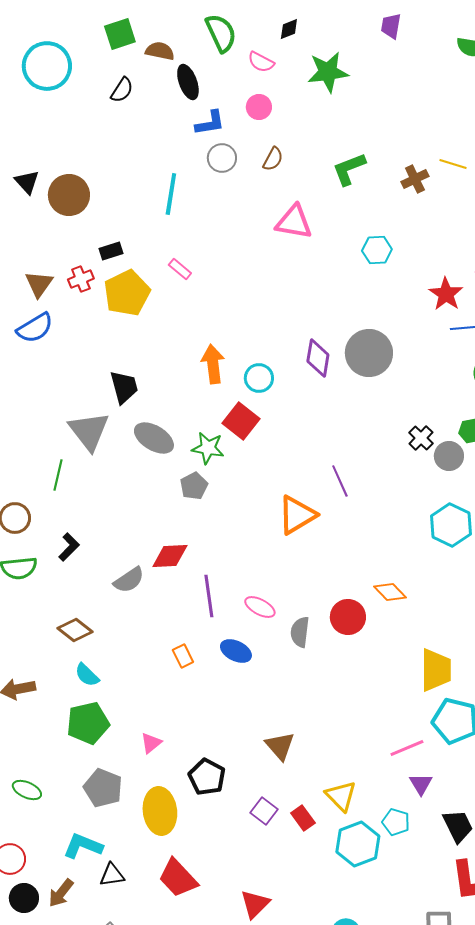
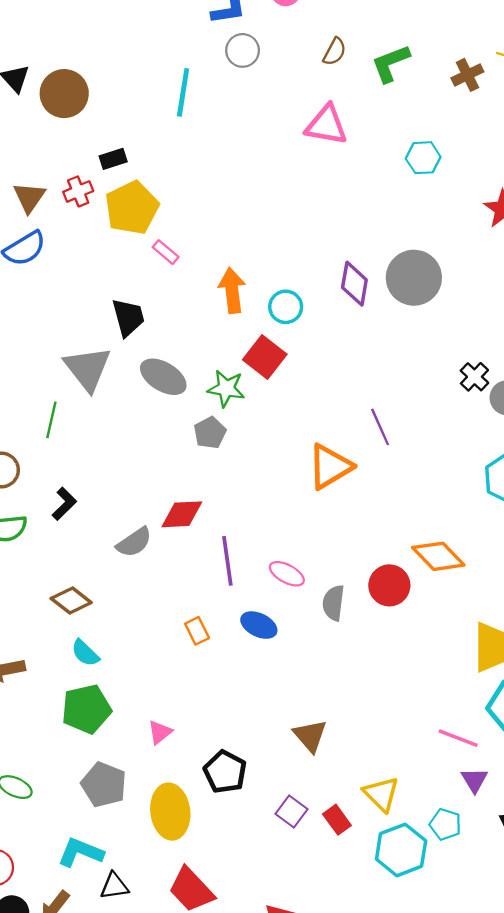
brown semicircle: (273, 159) -> (335, 52), moved
pink rectangle: (180, 269) -> (166, 252), moved
orange diamond: (390, 592) -> (438, 556), size x1.4
pink line: (407, 748) -> (458, 738), turned 44

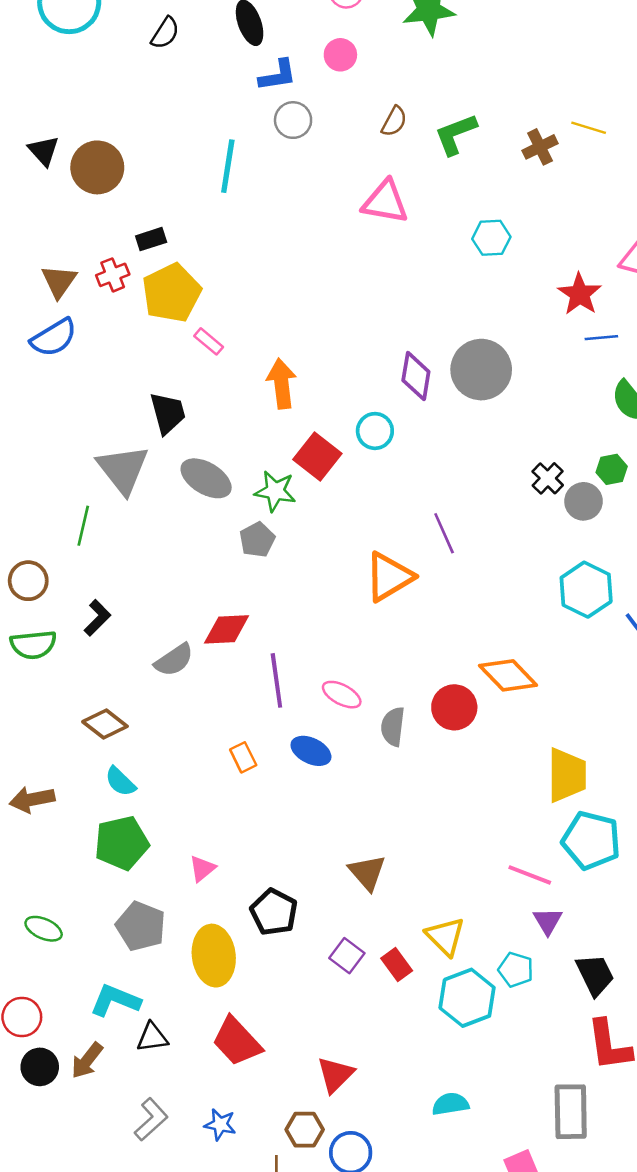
cyan circle: (286, 307) -> (375, 431), moved

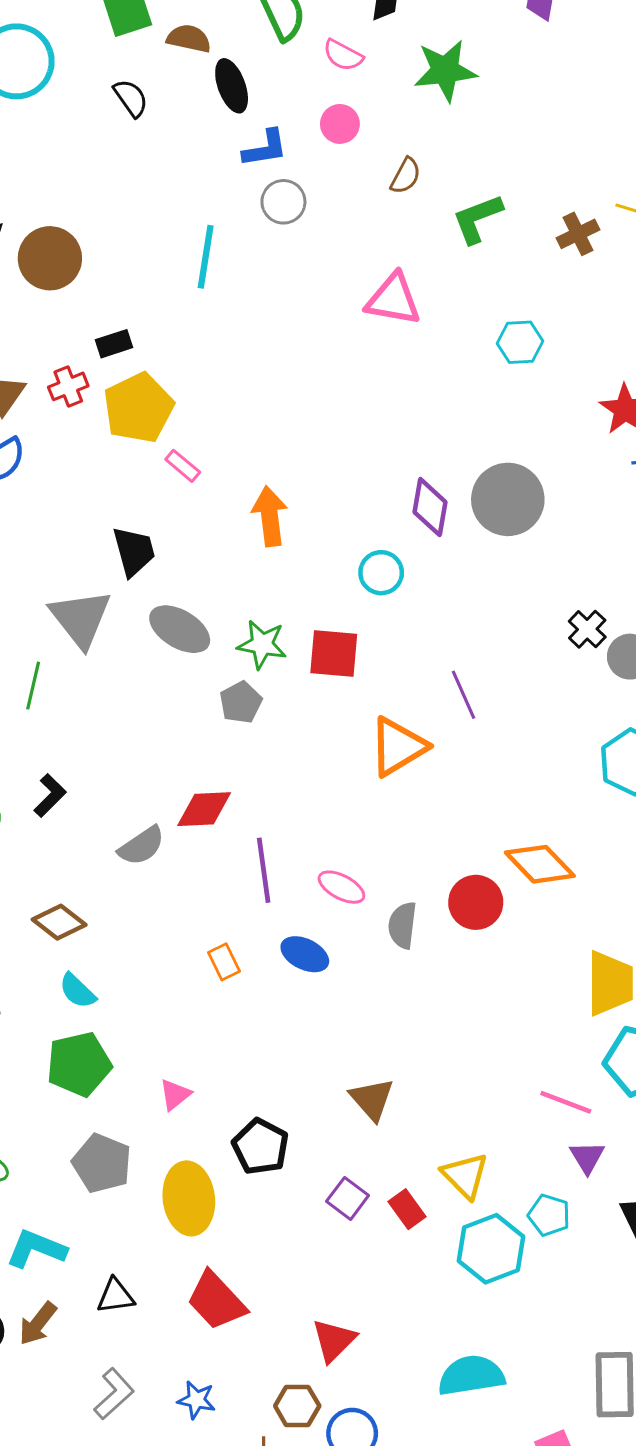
black semicircle: (165, 33) -> (131, 98), turned -68
brown semicircle: (394, 121) -> (406, 176), moved
red square: (317, 457) -> (334, 654), moved, turned -33
cyan L-shape: (115, 1000) -> (36, 1249), moved
cyan semicircle: (450, 1104) -> (471, 1375), size x1.5

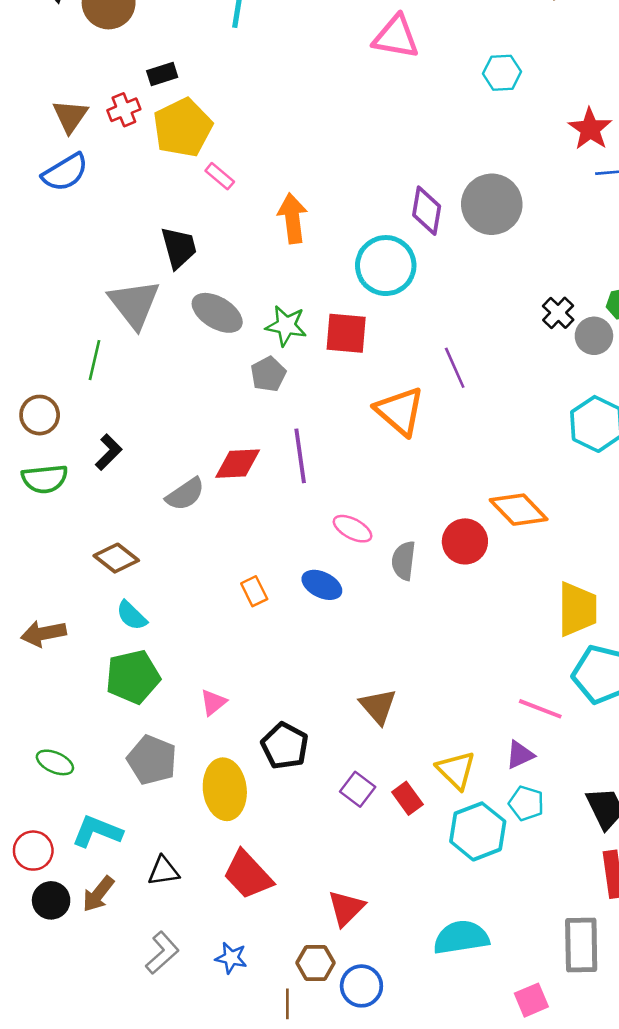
cyan circle: (381, 573) -> (386, 266), size x1.6
orange triangle: (398, 747) -> (400, 411), turned -48
purple line: (264, 870) -> (300, 456), moved
purple triangle: (587, 1157) -> (520, 755), moved, turned 36

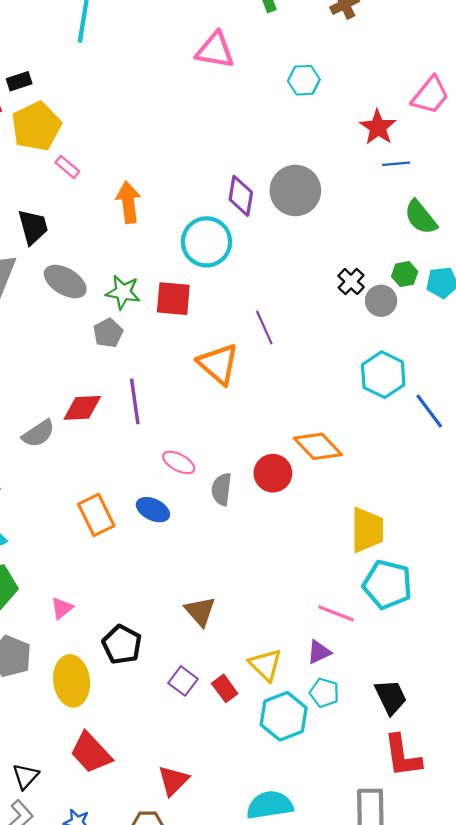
orange rectangle: (254, 591) -> (96, 515), size x1.6
black triangle: (163, 871) -> (26, 776), moved, turned -40

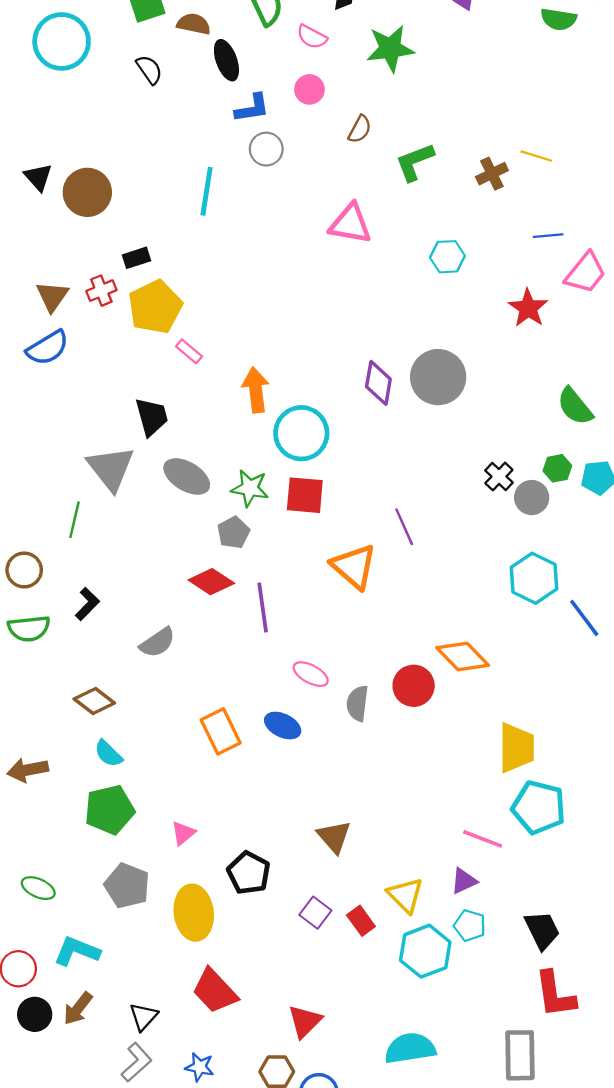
blue line: (396, 164) -> (548, 236), moved
cyan circle: (207, 242) -> (301, 433), moved
red diamond: (82, 408) -> (211, 582), moved, turned 36

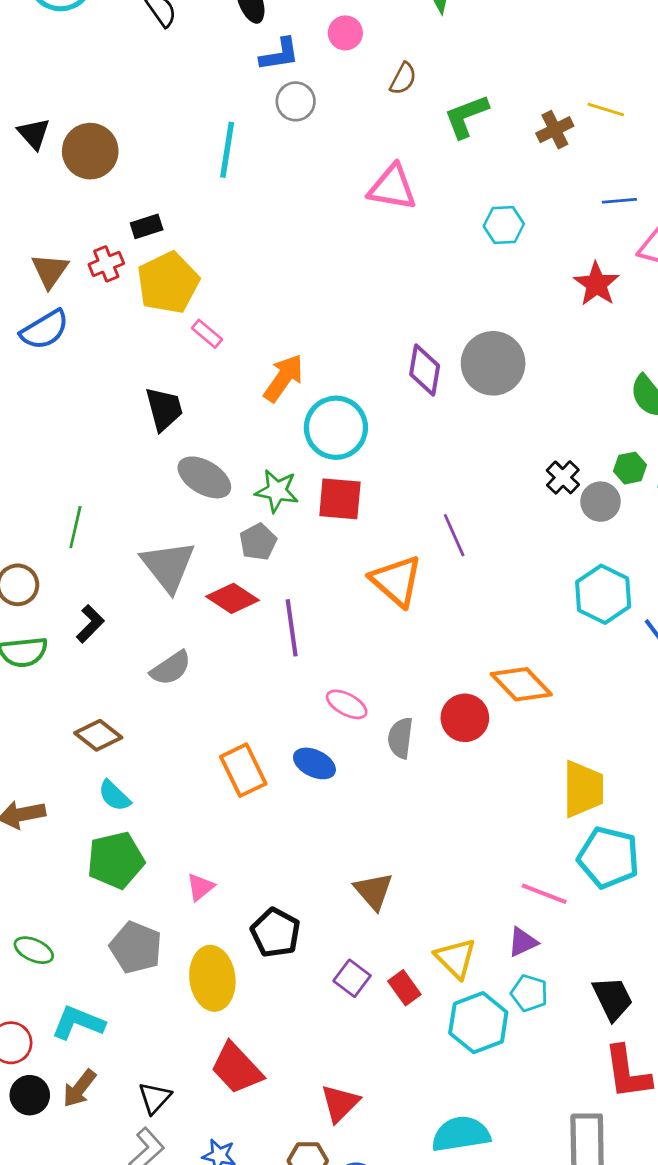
orange arrow: (256, 390) -> (284, 378), turned 42
gray triangle: (111, 468) -> (168, 566), moved

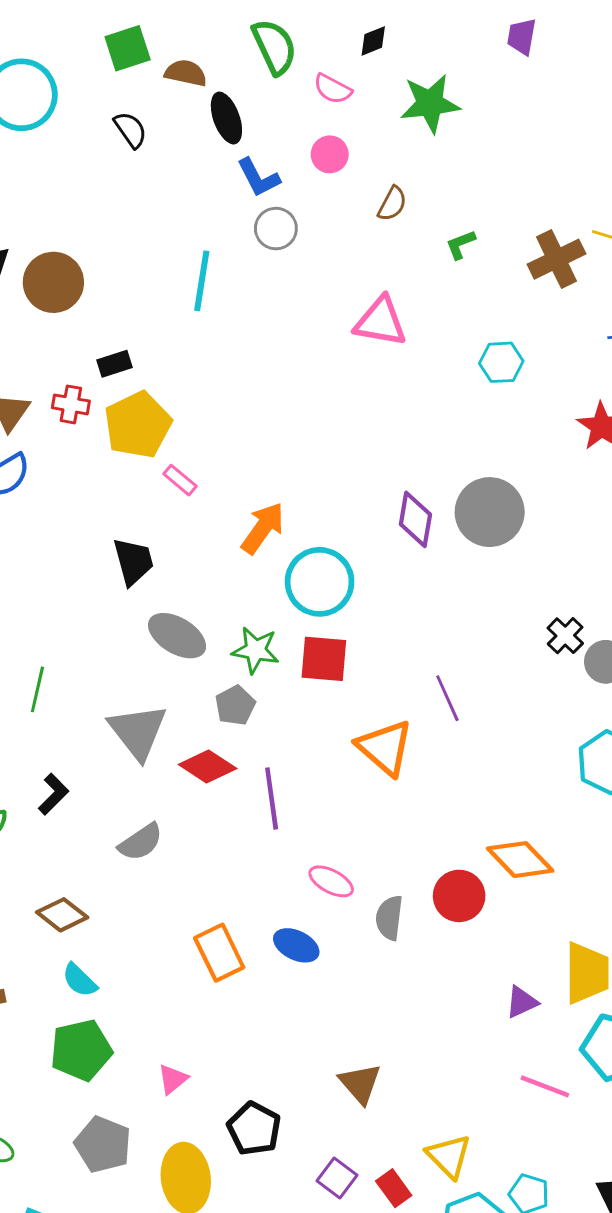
blue L-shape: (280, 54) -> (258, 178), turned 72
green L-shape: (466, 116) -> (461, 245), size x0.6
brown cross: (555, 130) -> (557, 259), size x1.4
red cross: (106, 264) -> (71, 404), turned 32
purple triangle: (523, 942) -> (522, 1002), moved

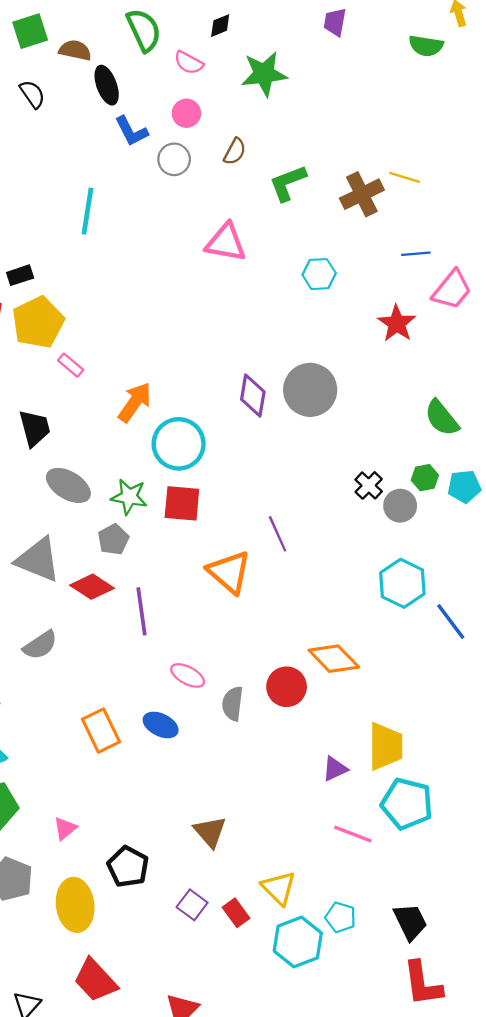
gray circle: (276, 229) -> (174, 159), moved
green L-shape: (461, 245) -> (288, 183), size x1.6
gray triangle: (138, 732) -> (38, 560), turned -30

